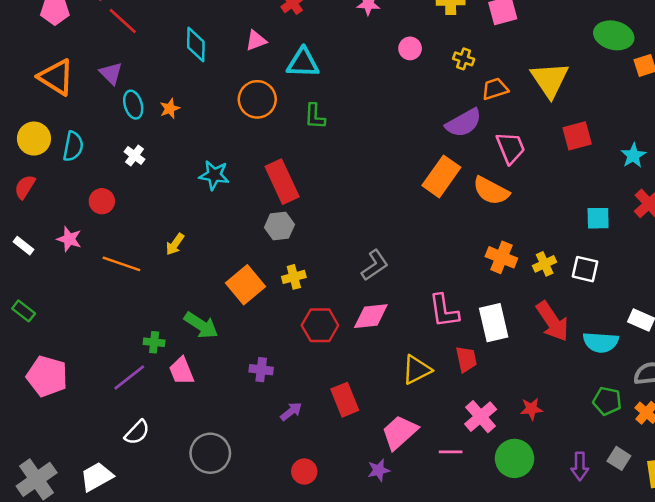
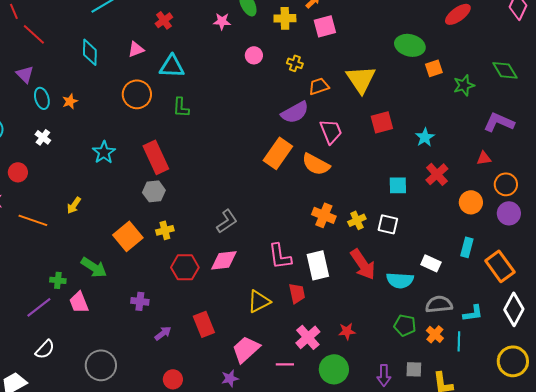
cyan star: (214, 175) -> (104, 152), turned 30
gray square: (619, 458) -> (414, 369), turned -30

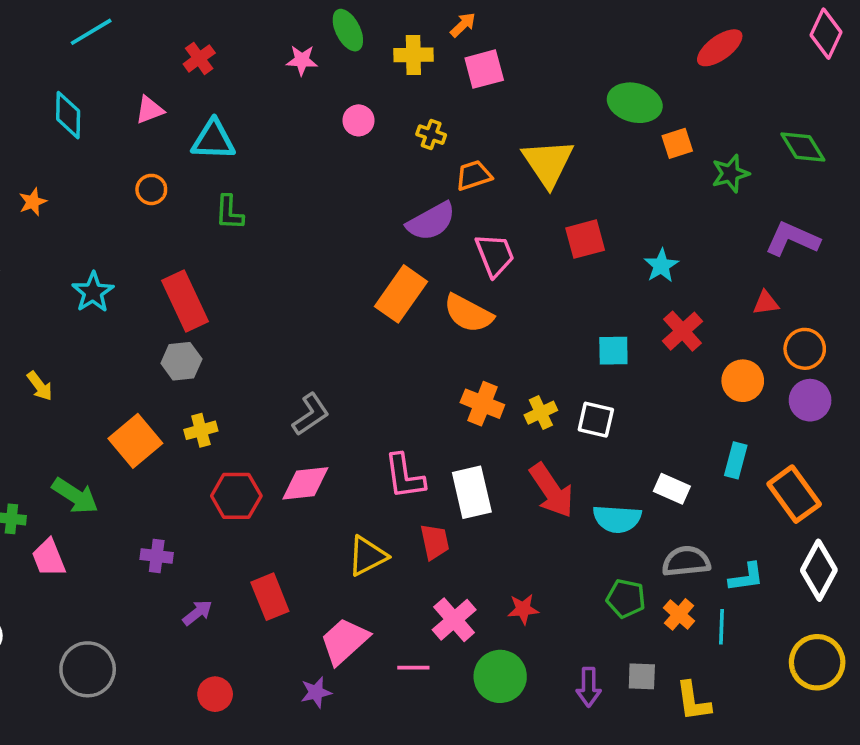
orange circle: (137, 94) -> (151, 189), size x0.6
yellow arrow: (74, 205) -> (40, 386), turned -72

